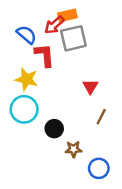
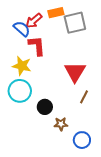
red arrow: (54, 25) -> (34, 21), moved
gray square: (73, 38) -> (75, 23), moved
red triangle: (90, 86) -> (75, 72), size x1.6

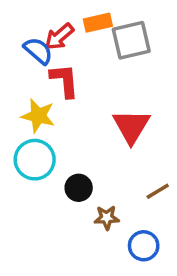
brown line: (84, 97) -> (158, 191), moved, turned 32

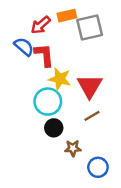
blue semicircle: (38, 51) -> (24, 47), moved
yellow star: (38, 116) -> (60, 79), moved
cyan circle: (35, 160) -> (48, 102), moved
brown line: (158, 191) -> (92, 116), moved

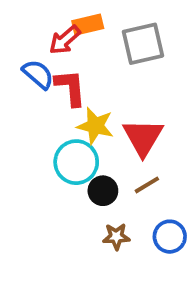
orange rectangle: (67, 16) -> (88, 25), moved
black circle: (54, 128) -> (103, 191), moved
blue circle: (98, 167) -> (170, 237), moved

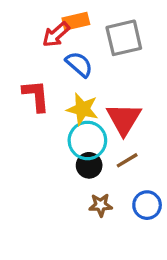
blue semicircle: (38, 74) -> (79, 64), moved
red L-shape: (70, 88) -> (36, 96), moved
cyan circle: (76, 162) -> (87, 140), moved

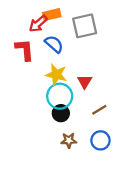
red L-shape: (36, 96) -> (25, 50), moved
red triangle: (124, 119) -> (85, 81), size x0.6
brown line: (127, 160) -> (99, 110), moved

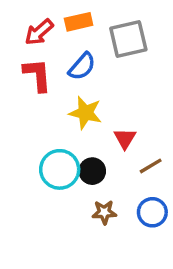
red arrow: (38, 24) -> (39, 32), moved
blue semicircle: (54, 44) -> (82, 66), turned 90
red triangle: (85, 81) -> (125, 138), moved
cyan circle: (60, 96) -> (60, 169), moved

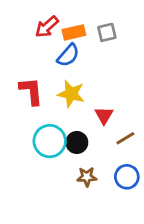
orange rectangle: (79, 22) -> (74, 32), moved
red arrow: (39, 32) -> (47, 27), moved
gray square: (128, 39) -> (107, 32), size x0.6
red L-shape: (37, 75) -> (31, 91), moved

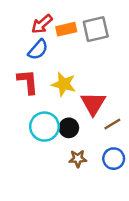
gray square: (107, 32) -> (96, 29), size x1.5
blue semicircle: (68, 55) -> (38, 50), moved
red triangle: (104, 115) -> (93, 103), size x1.5

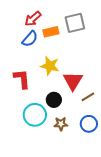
orange rectangle: (66, 29) -> (51, 32), moved
red L-shape: (28, 82) -> (22, 79), moved
cyan circle: (44, 127) -> (35, 115), moved

